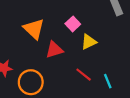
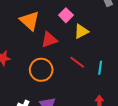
cyan line: (108, 81) -> (100, 68), turned 32
orange circle: (31, 82) -> (41, 70), moved

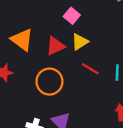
orange triangle: (30, 21) -> (22, 40), moved
yellow triangle: (81, 31) -> (80, 42), moved

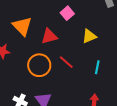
yellow triangle: (80, 42) -> (89, 36), moved
red line: (90, 69) -> (66, 62), moved

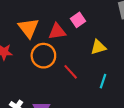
red triangle: (49, 36) -> (57, 31), moved
orange circle: (39, 65) -> (43, 56), moved

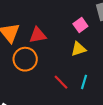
pink square: (78, 20) -> (80, 25), moved
red line: (71, 72) -> (61, 82), moved

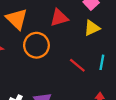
red triangle: (38, 35) -> (59, 18), moved

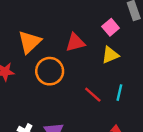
orange triangle: (17, 19) -> (29, 42), turned 30

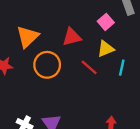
cyan line: (119, 93) -> (122, 68), moved
red line: (93, 95) -> (89, 67), moved

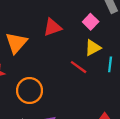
red triangle: (72, 37) -> (52, 27), moved
orange circle: (47, 65) -> (30, 91), moved

